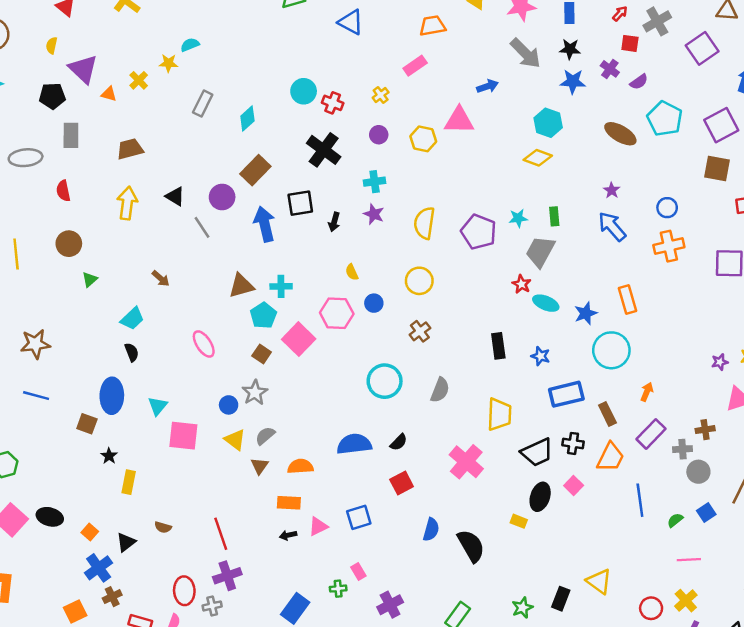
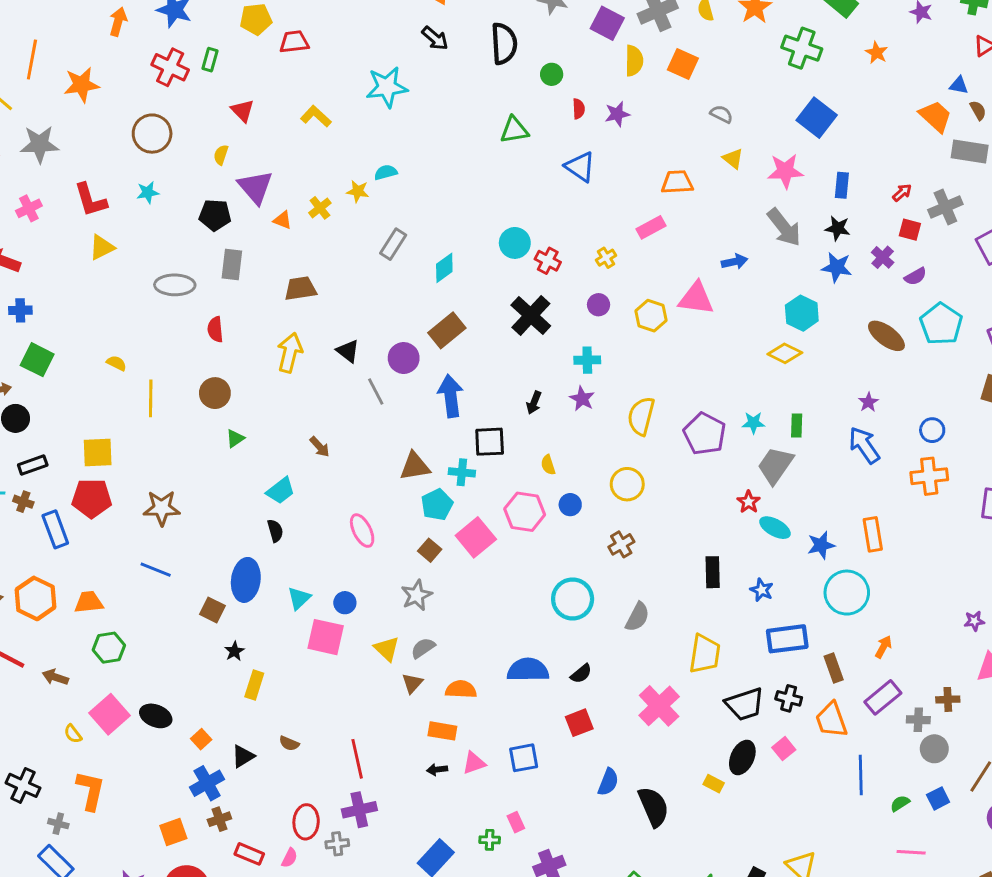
black square: (300, 203) -> (490, 442), moved
blue circle: (229, 405) -> (345, 603), moved
orange trapezoid: (610, 457) -> (831, 720), turned 128

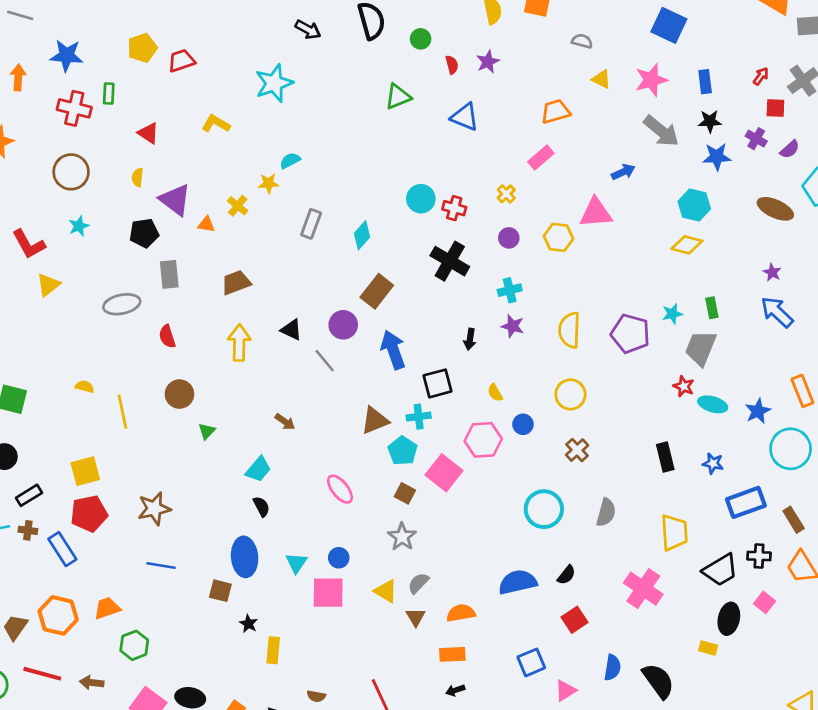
pink triangle: (474, 763) -> (565, 691), moved

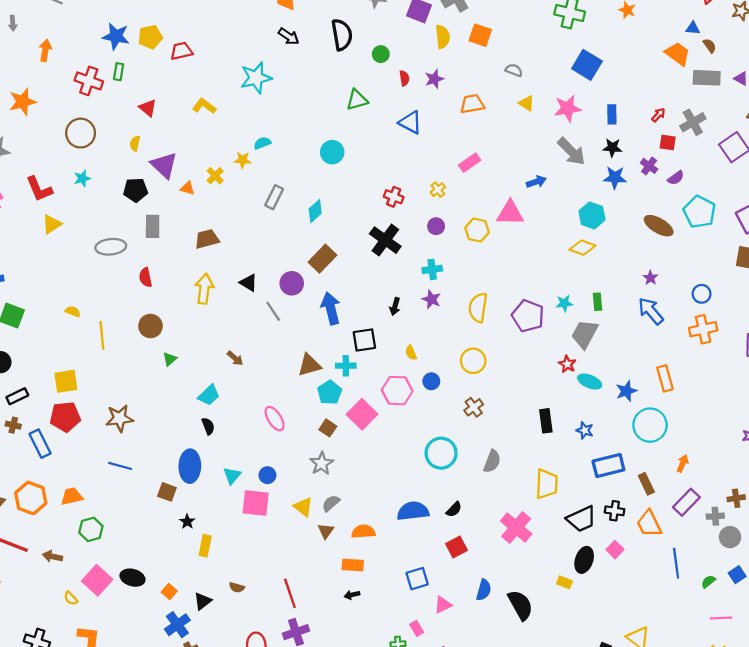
blue star: (67, 56) -> (116, 36), moved
orange trapezoid: (556, 111) -> (472, 104), moved
cyan circle: (421, 199) -> (332, 152), moved

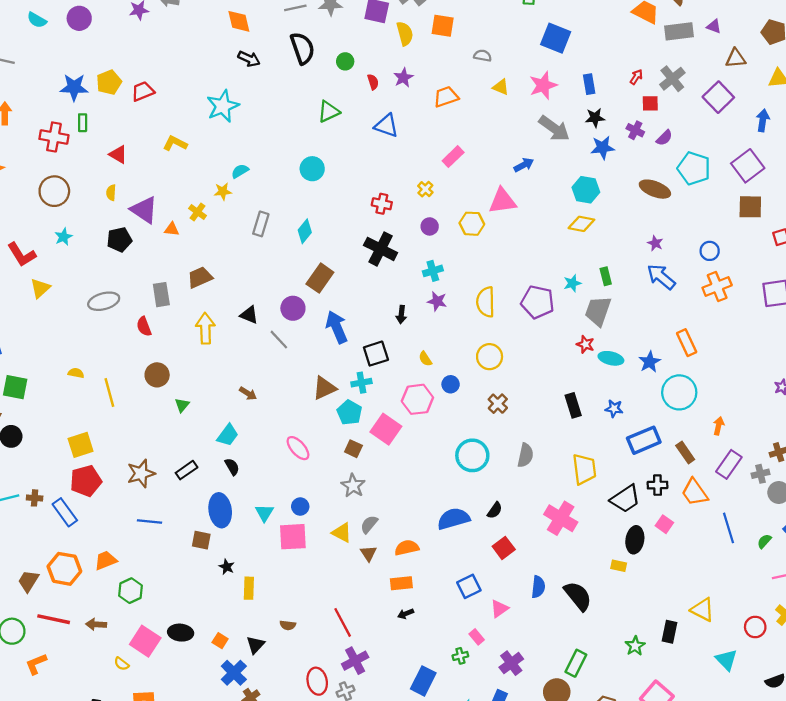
gray rectangle: (153, 226) -> (161, 295), moved
black rectangle: (17, 396) -> (187, 470), moved

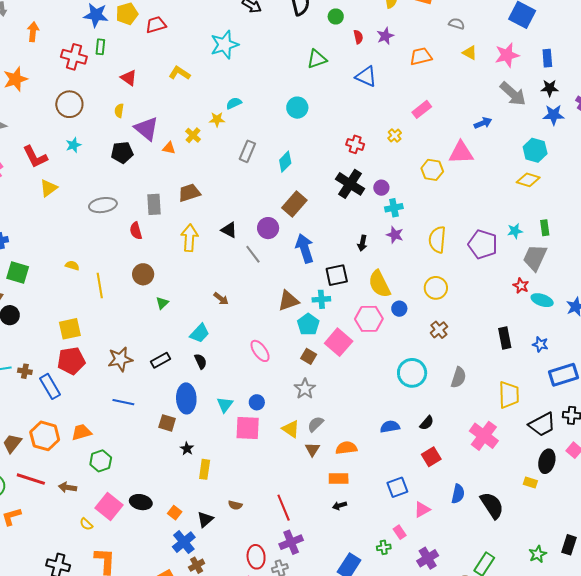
purple circle: (430, 226) -> (381, 188), moved
yellow semicircle: (425, 359) -> (379, 284), size x2.0
blue semicircle: (453, 519) -> (390, 427), size x0.7

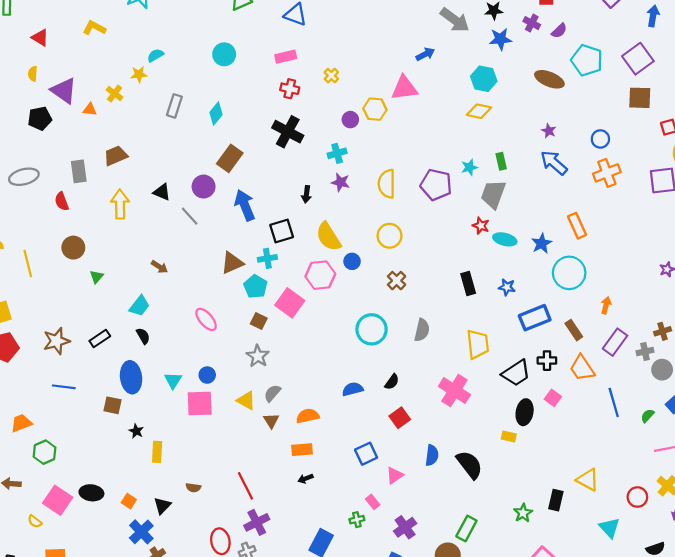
pink rectangle: (422, 109) -> (286, 57), moved, turned 30
purple circle: (381, 188) -> (350, 120), moved

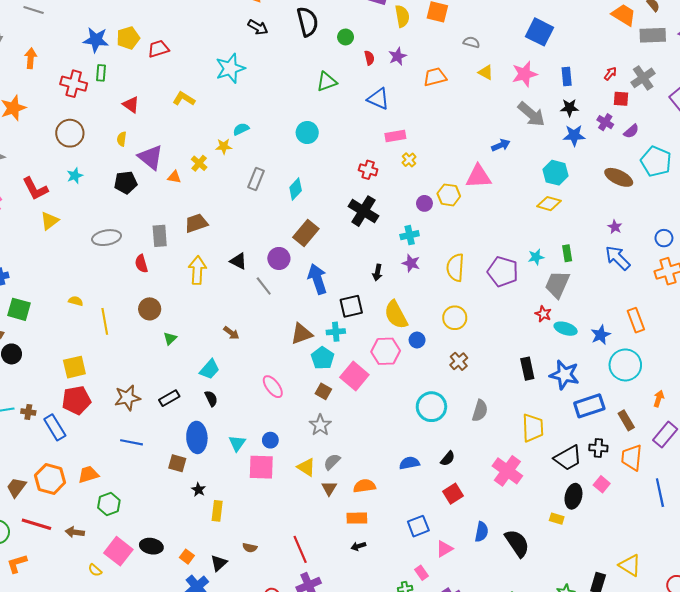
pink rectangle: (286, 57) -> (395, 136), moved
blue star: (507, 287) -> (565, 375), size x1.8
orange trapezoid: (582, 368) -> (632, 457), turned 36

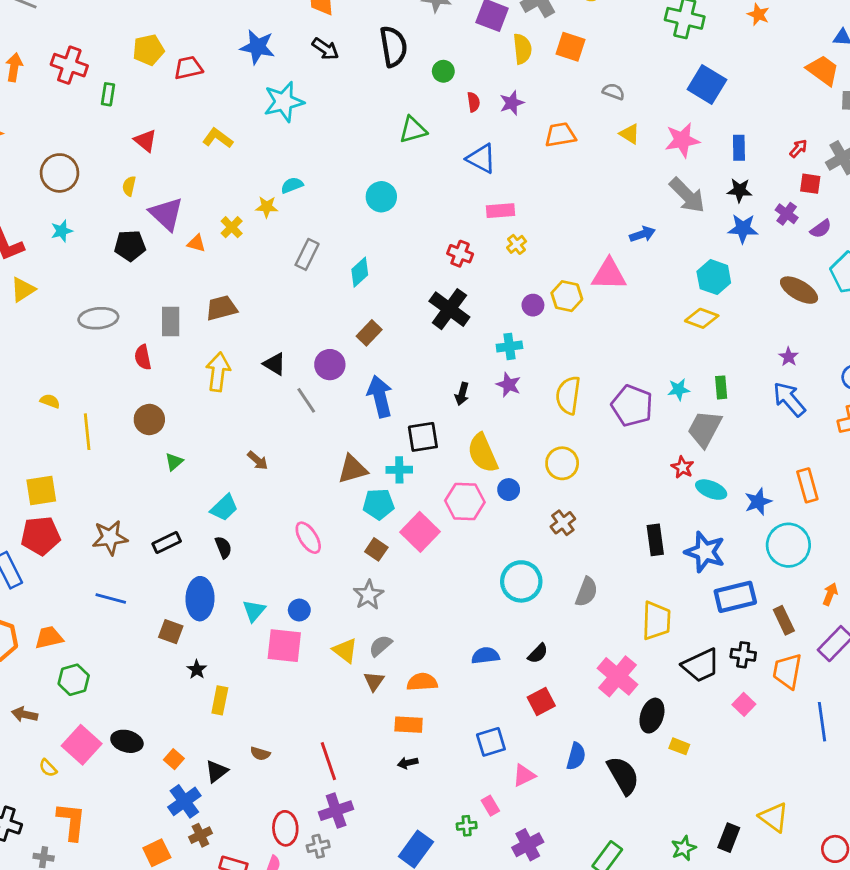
blue star: (96, 40) -> (257, 47), moved
red cross: (74, 84) -> (69, 65), moved
brown rectangle: (306, 233) -> (369, 333), size x0.7
cyan pentagon: (322, 358) -> (379, 504), turned 30
black ellipse: (573, 496) -> (652, 716), moved

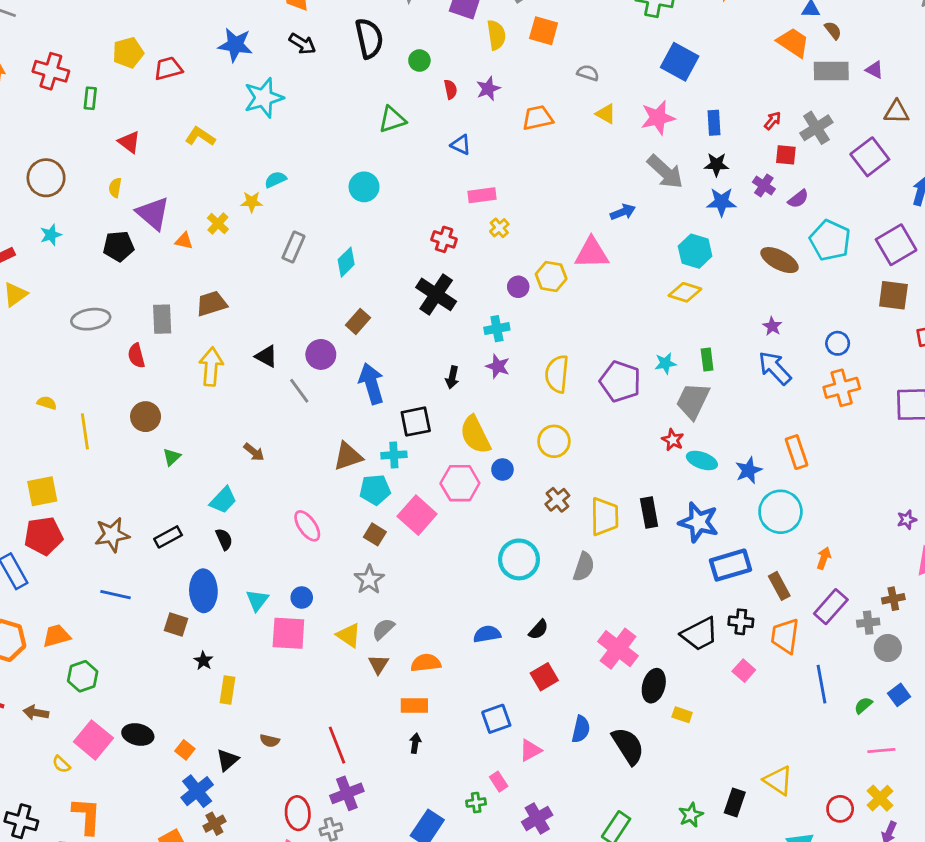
blue triangle: (481, 159) -> (461, 145), size x0.7
yellow trapezoid: (656, 621) -> (605, 517), moved
black arrow: (408, 763) -> (415, 743), turned 114

